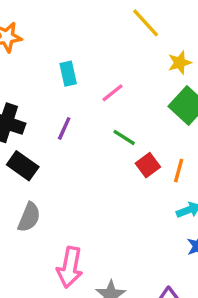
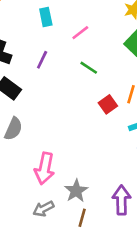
red square: (148, 165) -> (108, 104), moved

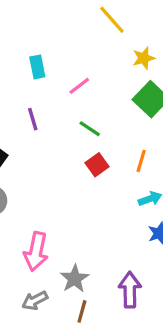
purple line: (42, 60) -> (33, 119), turned -42
red square: (108, 104) -> (97, 165), moved

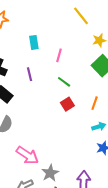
pink line: (79, 86) -> (59, 55), turned -40
pink arrow: (36, 252) -> (27, 155), turned -70

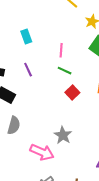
pink line: (59, 55) -> (61, 50), moved
gray star: (50, 173) -> (63, 135), moved

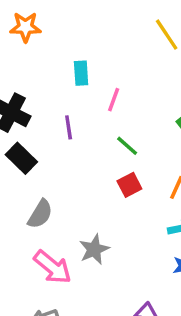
pink line: (61, 50) -> (114, 100), moved
gray semicircle: (14, 125) -> (40, 214), moved

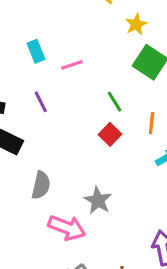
pink line: (114, 100) -> (72, 65), turned 70
green line: (127, 146) -> (115, 102), moved, turned 35

